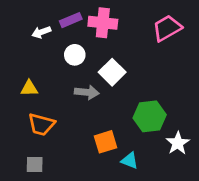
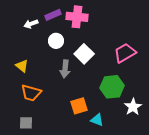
pink trapezoid: (167, 28) -> (125, 53), moved
yellow triangle: (29, 88) -> (22, 66), turned 40
gray arrow: (87, 92) -> (65, 69), turned 90

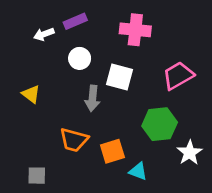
pink cross: (77, 17) -> (135, 30), moved
white square: (84, 54) -> (120, 77), turned -30
orange trapezoid: (31, 93) -> (74, 140), moved

